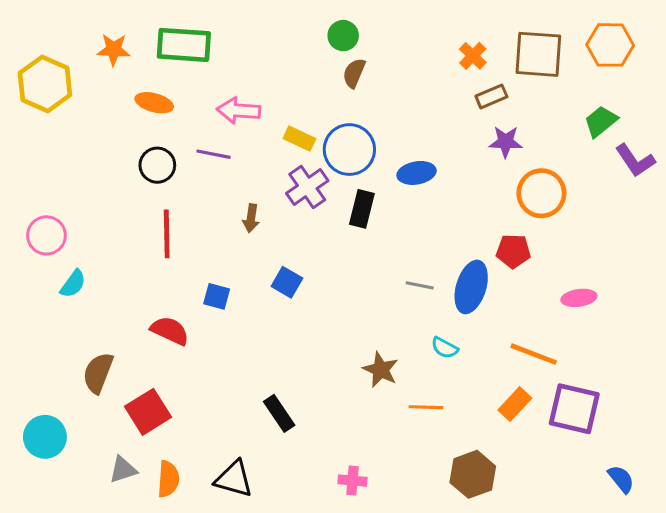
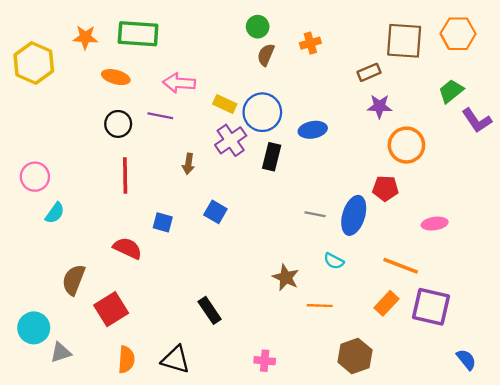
orange cross: (473, 56) -> (310, 43), moved, turned 30
gray triangle: (123, 470) -> (61, 352), moved

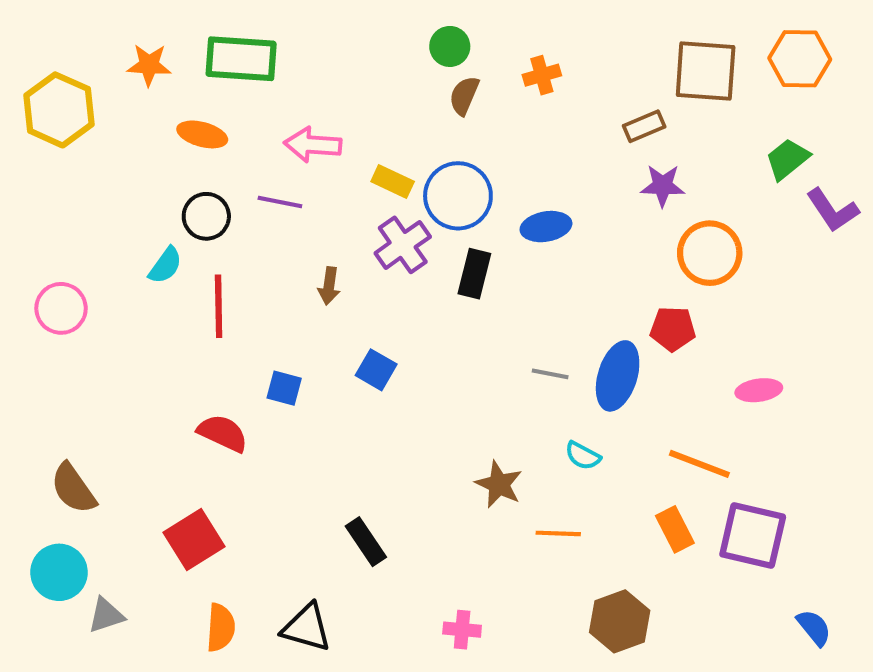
cyan semicircle: (55, 213) -> (165, 265), moved
brown semicircle: (74, 280) -> (73, 488), moved, turned -56
orange rectangle: (387, 303) -> (675, 529), turned -70

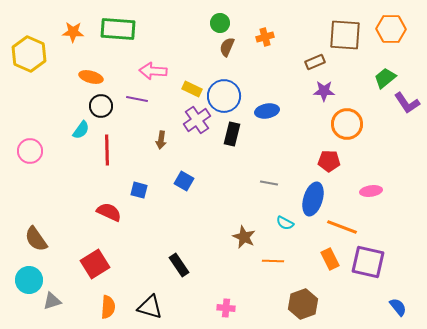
orange ellipse: (202, 134) -> (91, 77), moved
blue ellipse: (618, 376) -> (313, 199), moved

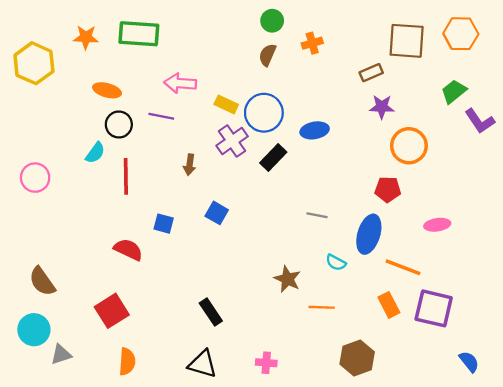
green circle: (220, 23) -> (272, 21), moved
black rectangle: (232, 134) -> (273, 158), turned 30
black triangle: (150, 307) -> (203, 364), moved

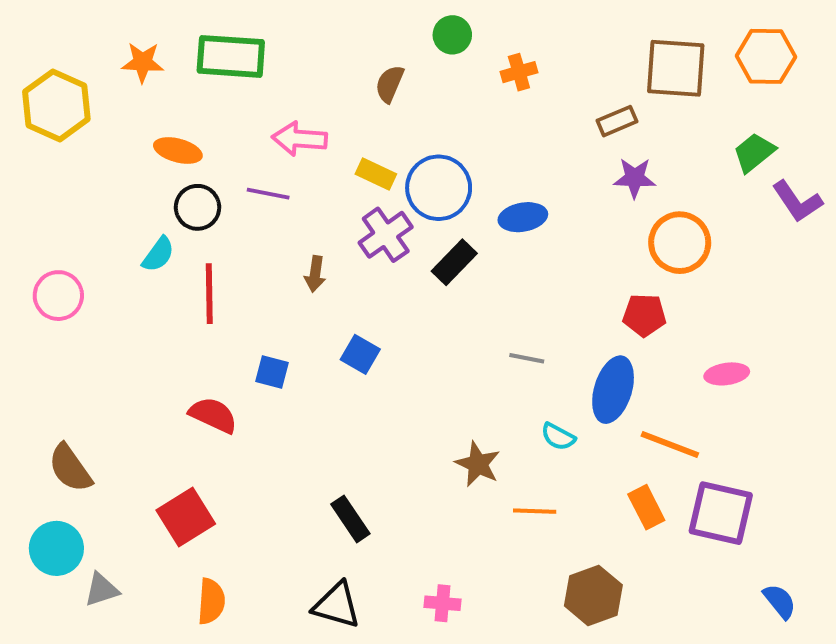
brown semicircle: (267, 55) -> (390, 84), moved

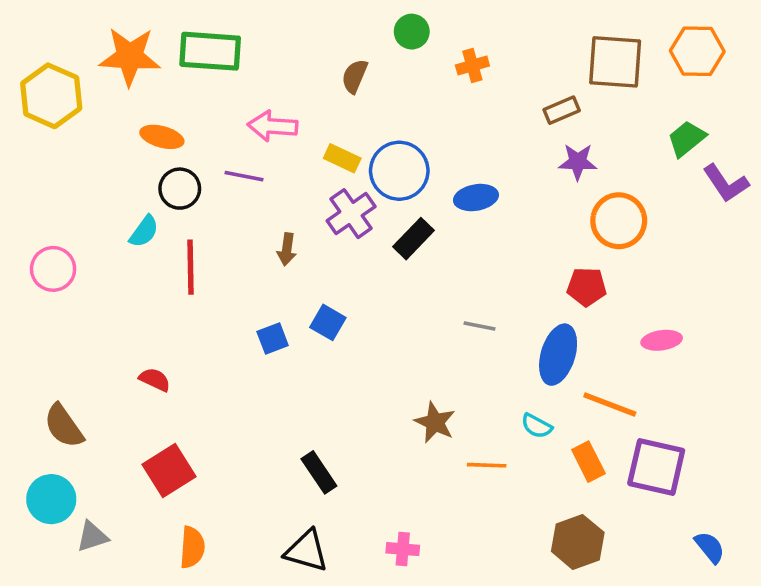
orange star: (143, 62) -> (130, 57), size x1.6
blue square: (272, 372) -> (273, 339), moved, turned -36
red semicircle: (213, 415) -> (155, 380), moved, size x0.7
cyan semicircle: (558, 437) -> (537, 426), moved
brown hexagon: (593, 595) -> (578, 542), moved

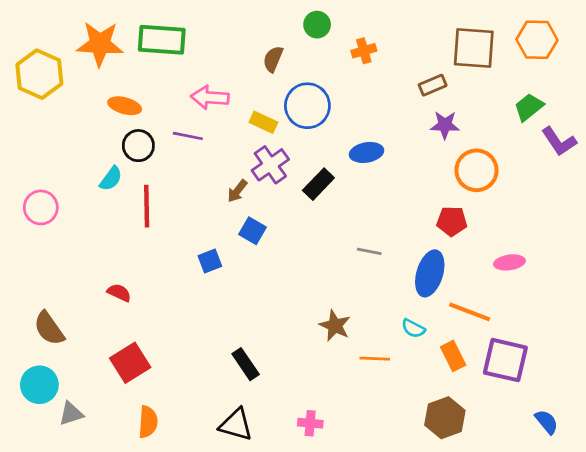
blue circle: (399, 171) -> (307, 106), moved
brown arrow: (287, 249) -> (237, 191), moved, turned 30
blue square: (328, 322) -> (252, 231), moved

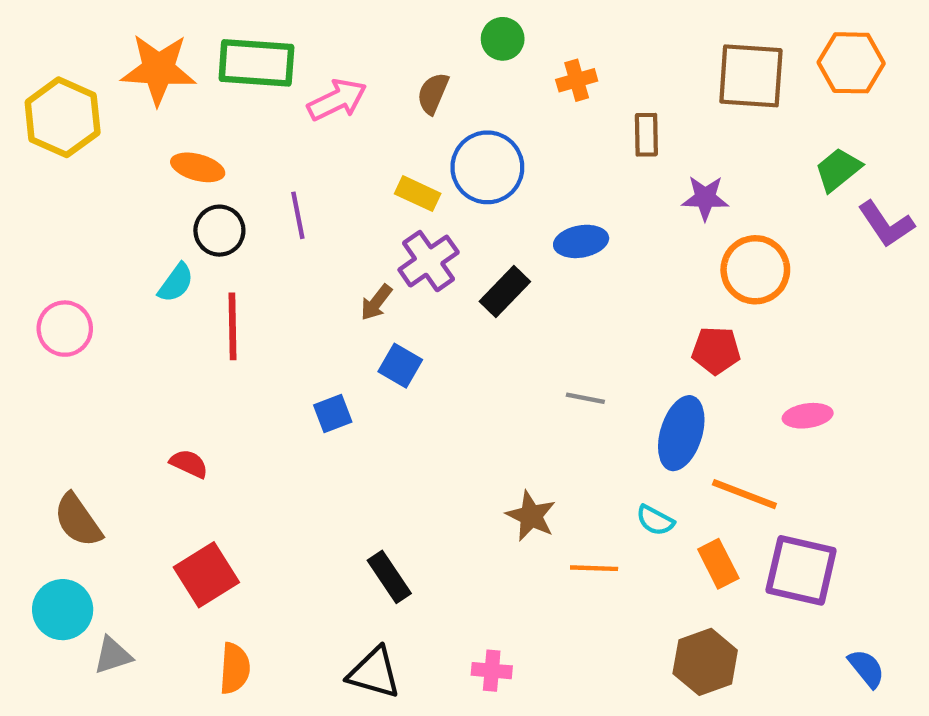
brown rectangle: (433, 85) -> (646, 135), moved, turned -68
pink arrow: (210, 97) -> (337, 100), moved, turned 150
purple line: (188, 136) -> (298, 215), turned 68

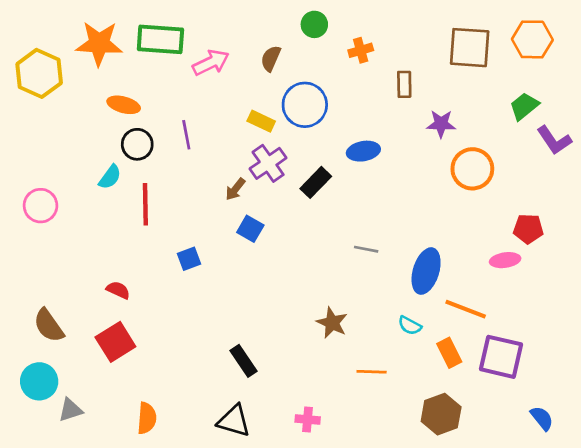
red pentagon: (716, 350) -> (528, 229), moved
blue square: (333, 414) -> (189, 259), moved
orange line: (594, 568) -> (372, 372), moved
red square: (206, 575) -> (115, 342), moved

